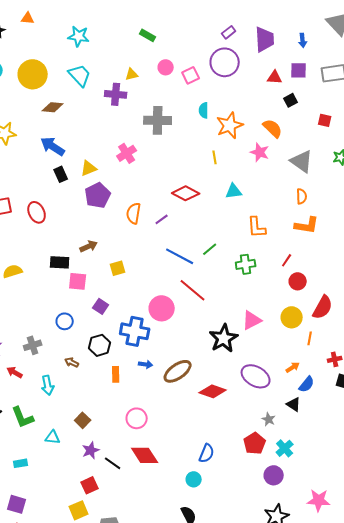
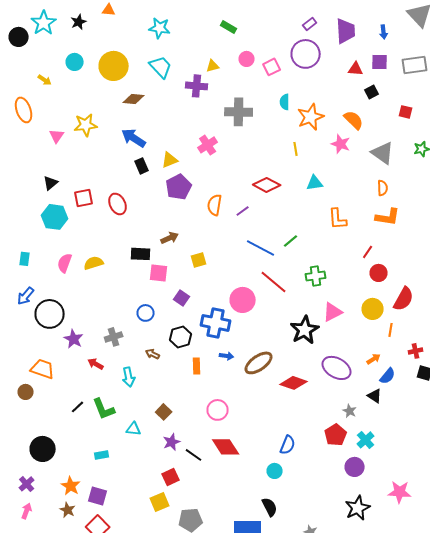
green cross: (246, 264) -> (316, 276), moved

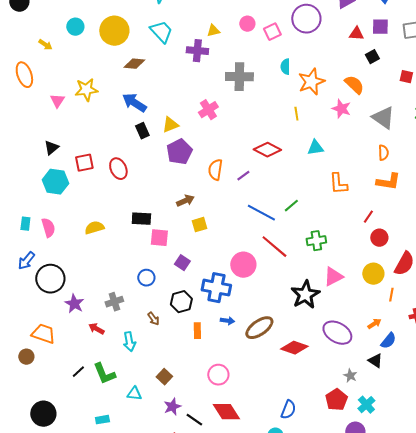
brown arrow: (170, 238) -> (185, 201), moved
pink semicircle: (65, 263) -> (48, 228), moved, turned 144
brown arrow: (153, 354) -> (153, 319), turned -152

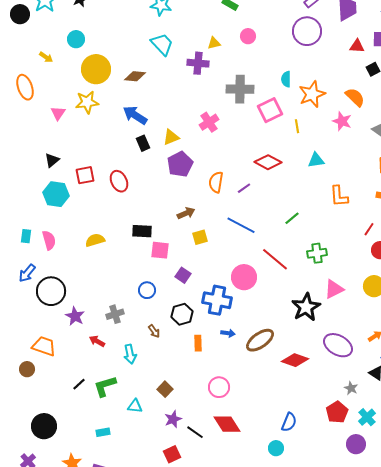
yellow circle: (114, 31) -> (96, 69), moved
pink square: (272, 32) -> (270, 110), moved, size x1.4
blue line: (261, 213) -> (241, 225), moved
green L-shape: (104, 374) -> (105, 386), turned 95

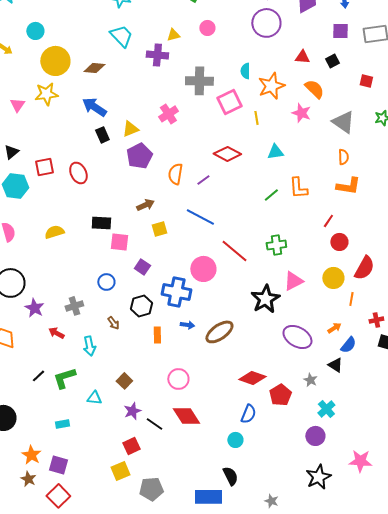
red triangle: (357, 46) -> (302, 57), moved
green line: (292, 218) -> (271, 195), moved
red diamond: (295, 360) -> (252, 378), moved
red pentagon: (337, 412) -> (280, 395), moved

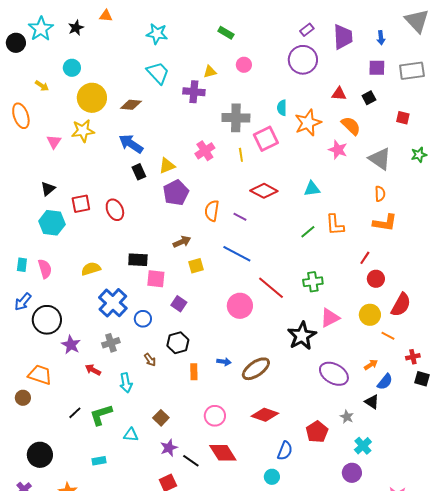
yellow line: (256, 118) -> (241, 155), moved
purple line: (203, 180) -> (240, 217), turned 64
blue cross: (176, 292) -> (113, 303), moved, turned 32
orange line: (351, 299) -> (388, 336), turned -72
red diamond: (252, 378) -> (265, 415), moved

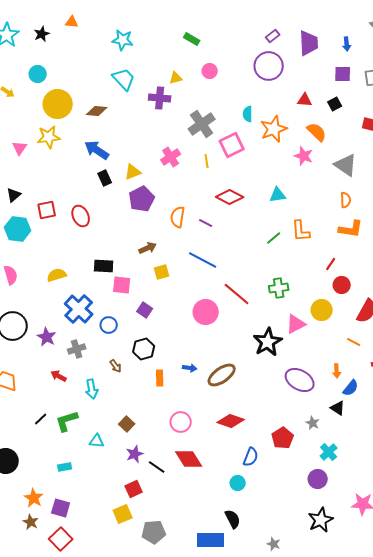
gray cross: (236, 118) -> (202, 124), turned -36
yellow circle: (370, 315) -> (322, 310), moved
purple star: (71, 345) -> (47, 337), moved
orange arrow: (371, 365) -> (337, 371), turned 120

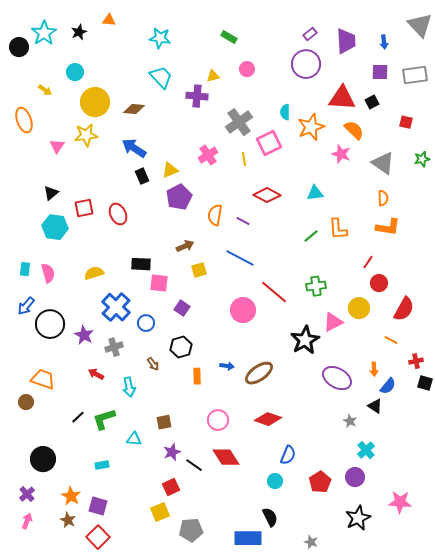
red triangle: (305, 100) -> (342, 98), size x1.8
brown square: (127, 424) -> (164, 422), turned 35
red pentagon: (283, 438) -> (320, 482), moved

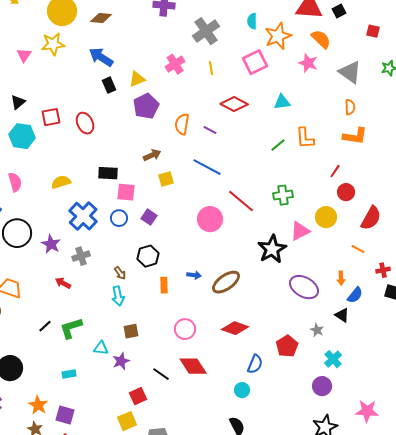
pink square: (269, 143) -> (255, 62), moved
blue circle: (146, 323) -> (119, 218), moved
cyan arrow: (129, 387) -> (118, 296), moved
purple star: (172, 452) -> (121, 361), moved
red pentagon: (320, 482) -> (287, 346), moved

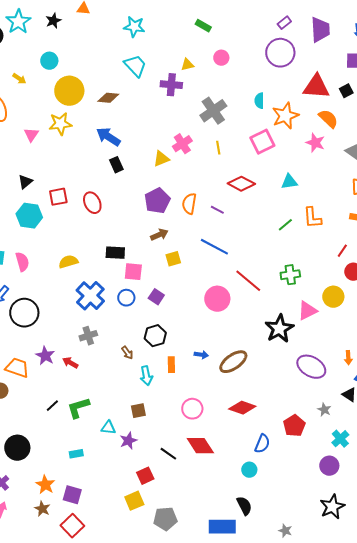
yellow triangle: (137, 79) -> (161, 159), moved
purple pentagon: (146, 106) -> (157, 201), moved
purple star: (51, 244) -> (45, 356), moved
cyan arrow: (118, 296) -> (146, 376), moved

